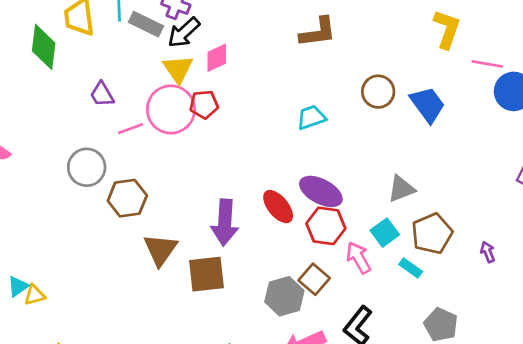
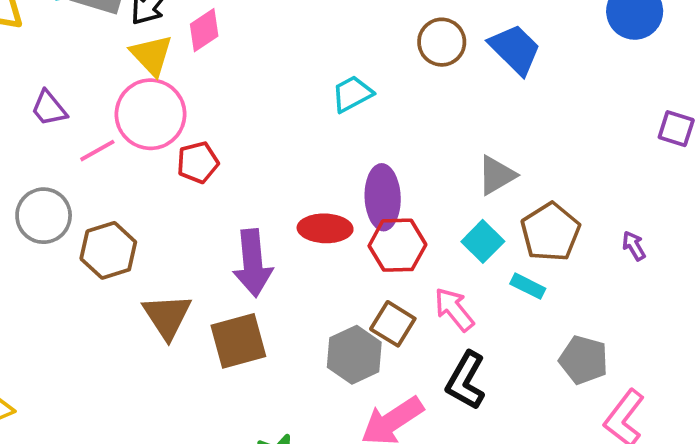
red pentagon: (204, 104) -> (198, 162), moved
purple ellipse: (321, 191) -> (383, 197), turned 69
red ellipse: (278, 207) -> (325, 228), turned -40
pink arrow: (359, 258) -> (454, 309), moved

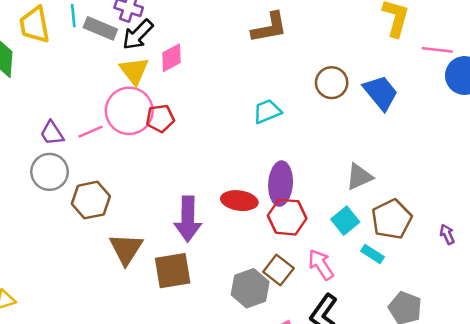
purple trapezoid: (49, 108) -> (52, 133), moved
red pentagon: (198, 162) -> (160, 118), moved

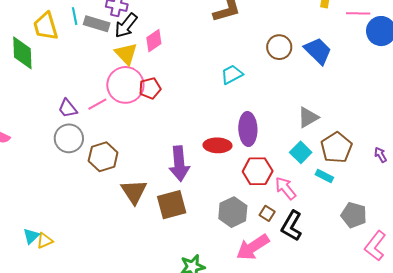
red hexagon: (287, 217) -> (258, 171), moved
brown square: (278, 270) -> (267, 213), moved, size x0.7

